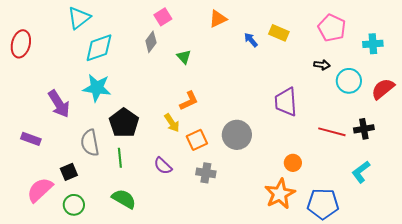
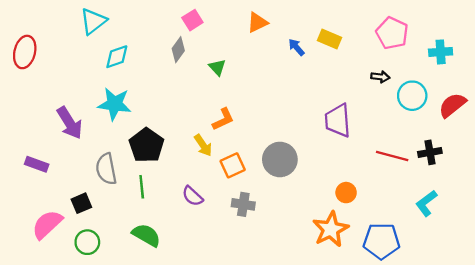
cyan diamond: (99, 48) -> (117, 57), size x0.7

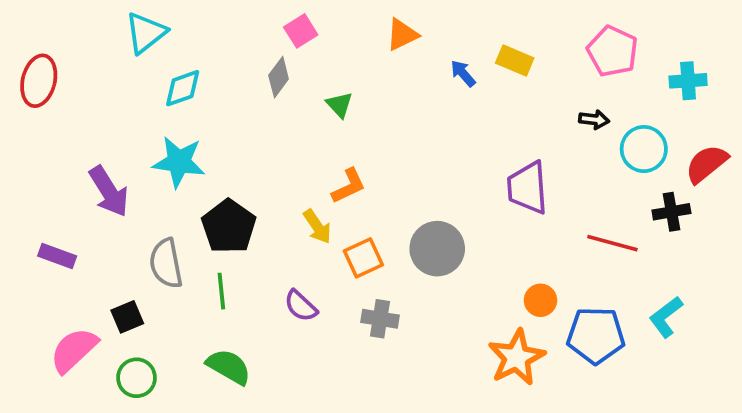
black cross: (430, 152) -> (671, 212), moved
blue pentagon: (381, 241) -> (596, 335), moved

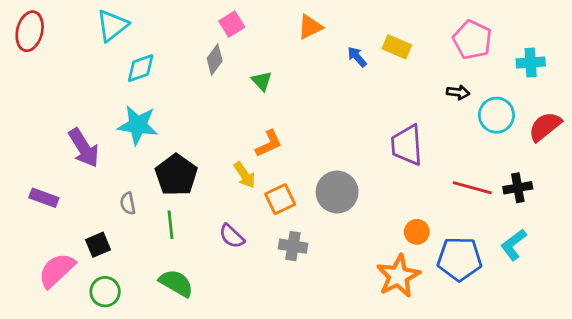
red ellipse: (39, 81) -> (30, 31), moved
black cross: (671, 212) -> (518, 188), moved
gray semicircle: (166, 263) -> (128, 203), size x0.6

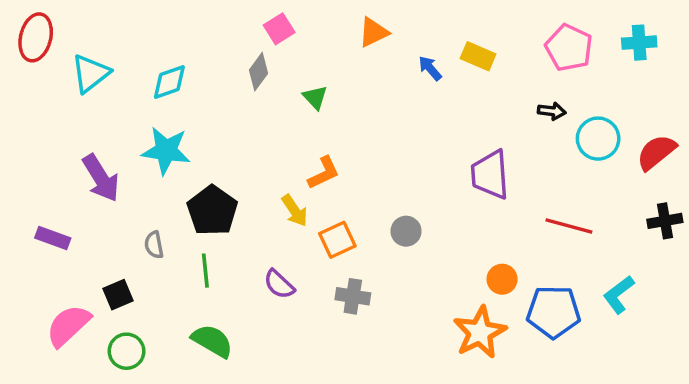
cyan triangle: (112, 25) -> (91, 73), moved
cyan cross: (531, 62) -> (639, 43), moved
black cross: (518, 188) -> (665, 221), moved
gray circle: (337, 192) -> (406, 231), size x0.6

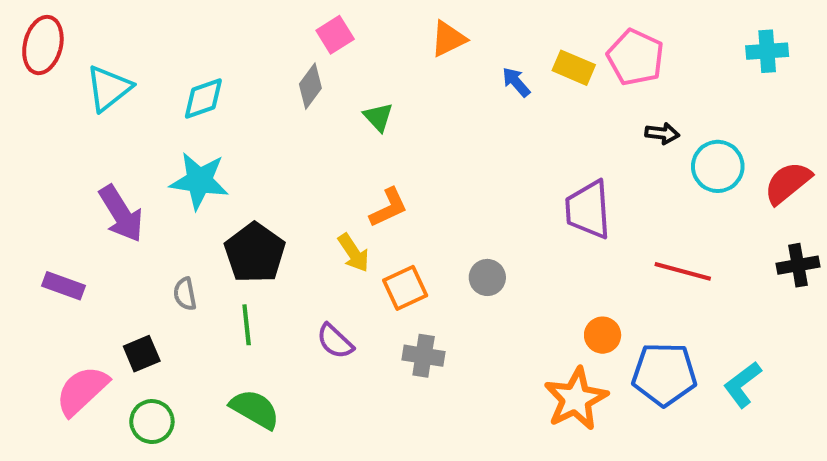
pink pentagon: (569, 48) -> (635, 57), moved
cyan L-shape: (619, 295) -> (742, 384), moved

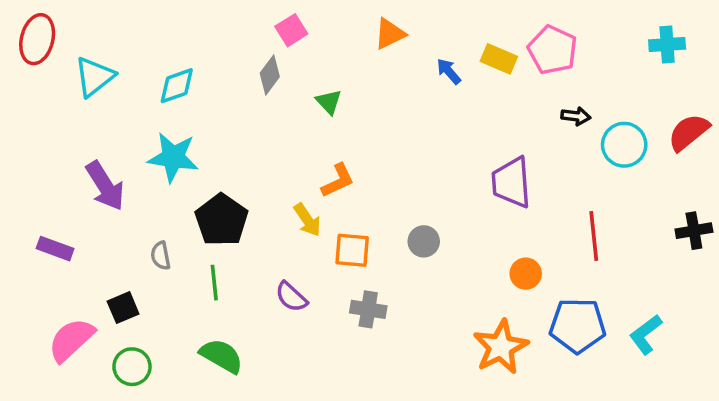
red semicircle: (788, 183) -> (689, 132), moved
red line: (683, 271) -> (594, 236), turned 69
orange square: (405, 288) -> (352, 250), turned 30
orange circle: (603, 335) -> (526, 274), moved

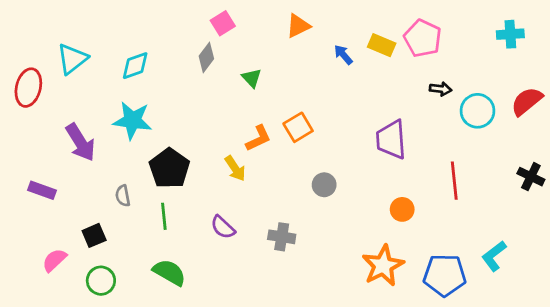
red ellipse: (37, 39) -> (28, 88), moved
black cross: (694, 231) -> (531, 177), turned 36
orange square: (352, 250) -> (298, 127), moved, turned -36
blue pentagon: (578, 325) -> (445, 275), moved
pink semicircle: (71, 340) -> (54, 260), size x0.7

